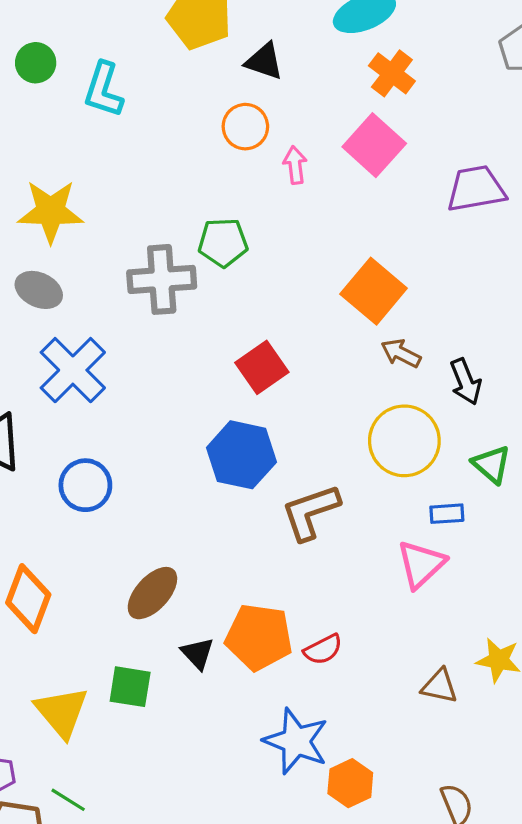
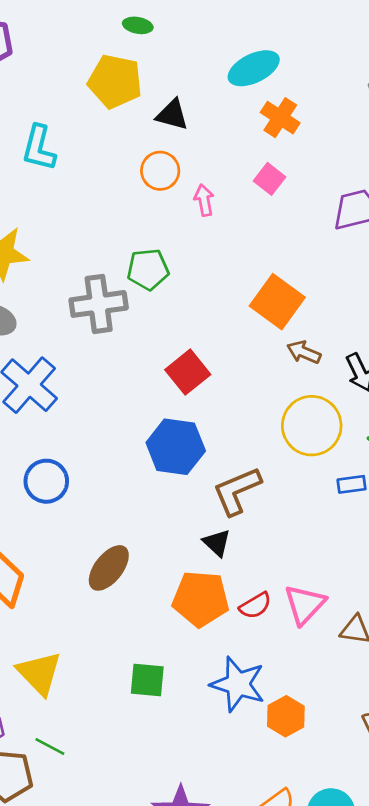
pink square: (374, 145) -> (269, 179), size x0.6
pink triangle: (421, 564) -> (305, 604), moved
black triangle: (197, 653) -> (217, 543), moved
green square: (130, 687) -> (147, 680), moved

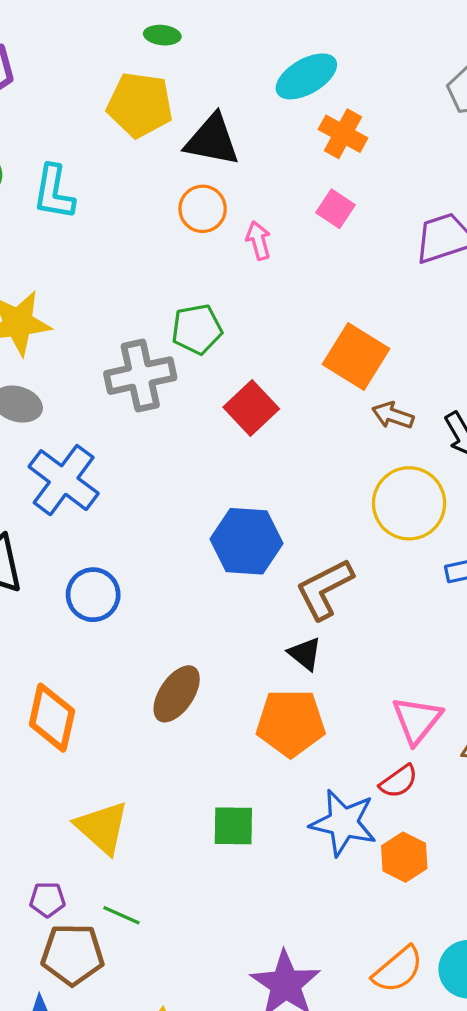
black triangle: (172, 115) -> (212, 140), size x1.4
red square: (188, 372) -> (251, 408), moved
red semicircle: (255, 606) -> (399, 781), moved

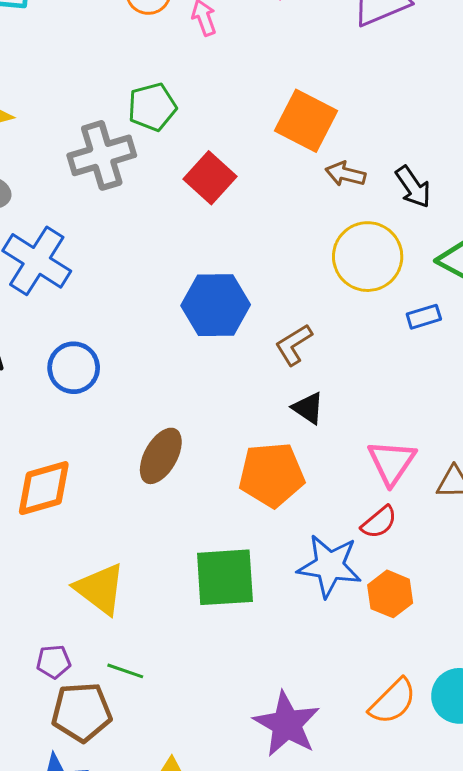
brown L-shape: (325, 589) -> (294, 345), size x0.7
black triangle: (305, 654) -> (308, 408), moved
orange diamond: (52, 718) -> (44, 488), turned 66
green square: (233, 826) -> (225, 577), size x1.5

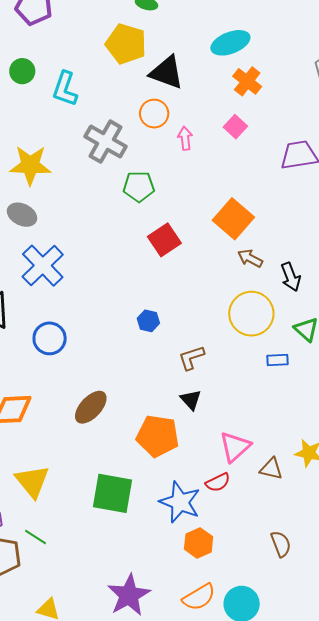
gray cross: (102, 155) -> (106, 142), moved, turned 33
blue hexagon: (216, 305) -> (148, 321), size x0.5
orange hexagon: (390, 594) -> (199, 543), moved

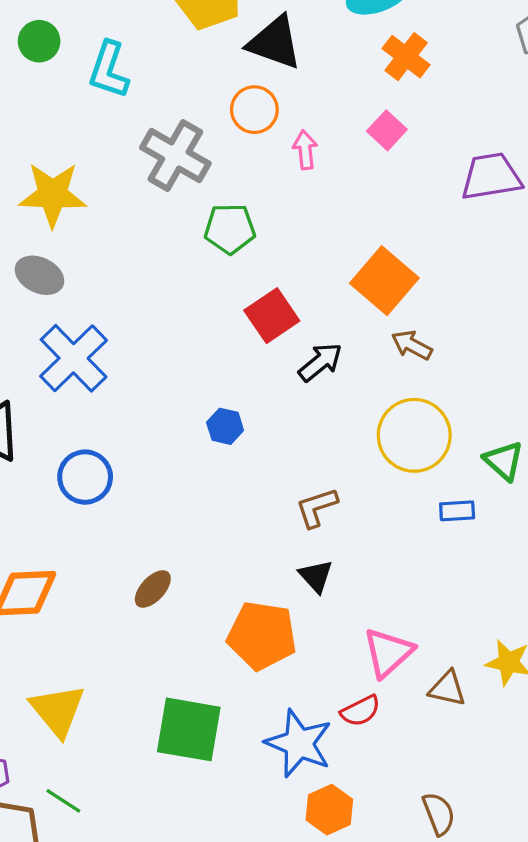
black arrow: (291, 277) -> (320, 362), moved, turned -108
blue hexagon: (148, 321) -> (225, 426), moved
brown ellipse: (91, 407) -> (153, 589), size x0.7
brown semicircle: (281, 544) -> (439, 814), moved

